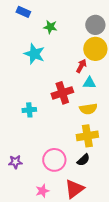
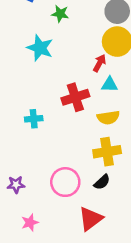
pink star: (42, 191) -> (30, 223), moved

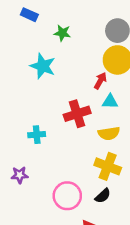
yellow cross: (107, 152) -> (108, 166), turned 30
purple star: (16, 185) -> (20, 175), moved

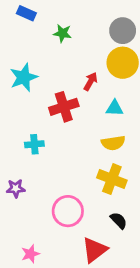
cyan star: (43, 66) -> (24, 77), moved, turned 30
red arrow: (100, 81) -> (91, 81), moved
red cross: (77, 114) -> (64, 107), moved
black semicircle: (103, 196) -> (119, 220), moved, turned -91

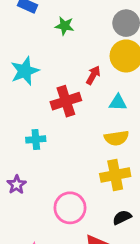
yellow cross: (112, 179) -> (115, 175), turned -32
purple star: (16, 188) -> (17, 185), turned -30
black semicircle: (119, 220) -> (122, 217), turned -72

